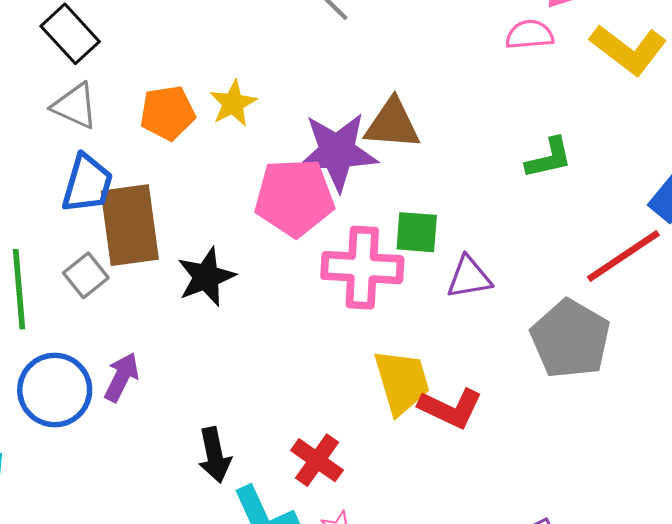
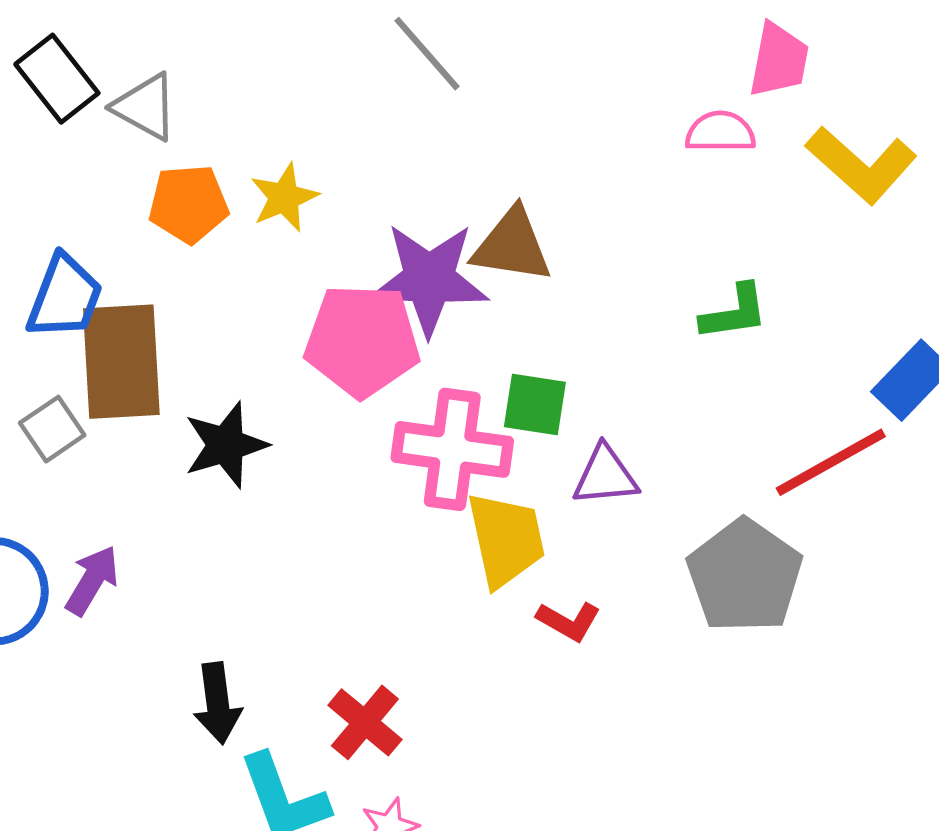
gray triangle: (75, 106) -> (145, 107), moved
yellow trapezoid: (402, 382) -> (506, 540), moved
red L-shape: (451, 408) -> (569, 621), moved, size x0.7

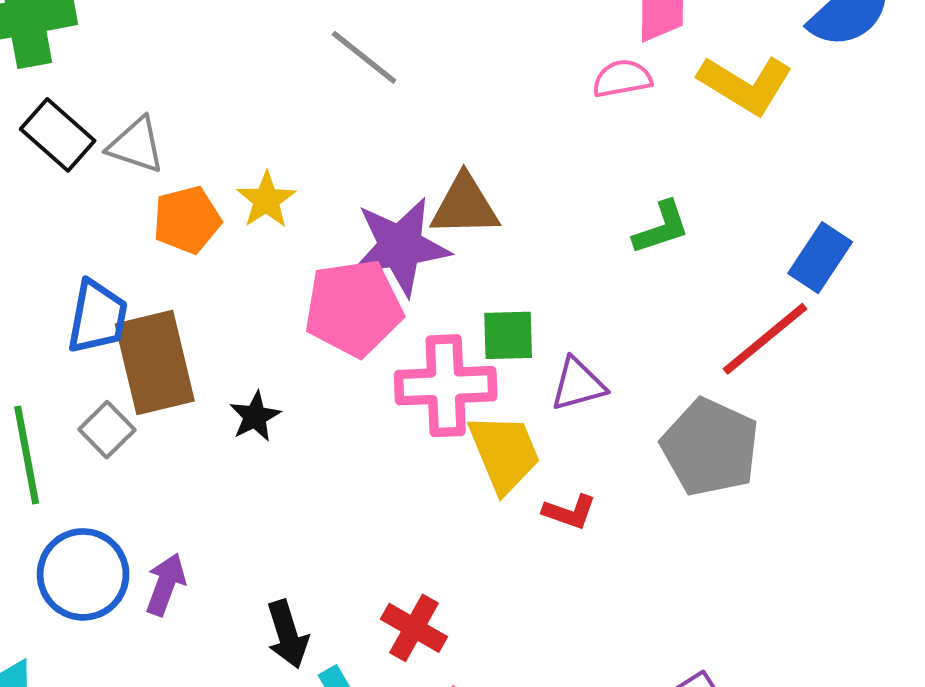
black star: (226, 445) -> (255, 416), size x0.7
purple arrow: (92, 580) -> (166, 584), moved

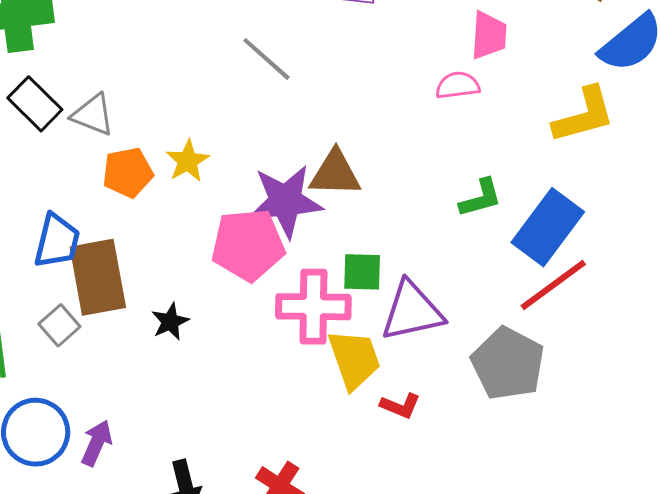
yellow L-shape: (745, 85) -> (584, 115), moved, turned -50
blue rectangle: (820, 258) -> (548, 227), moved, size x1.5
purple triangle: (578, 384) -> (412, 311), size x1.5

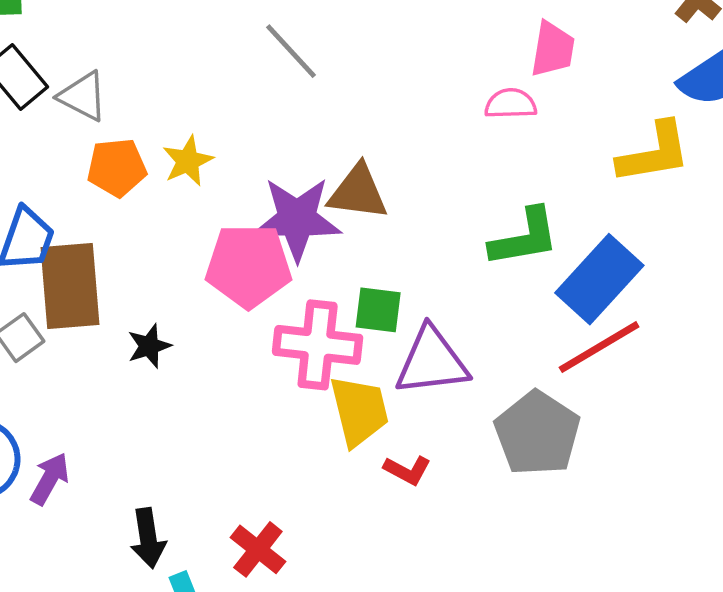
green L-shape: (481, 198) -> (524, 238), size x1.4

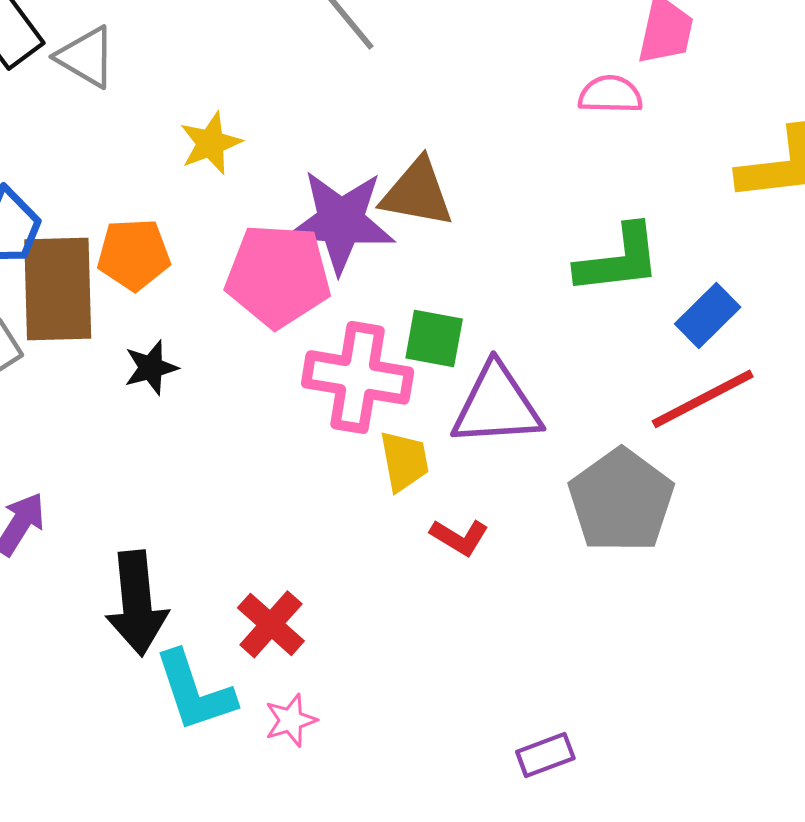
orange pentagon: (117, 168) -> (134, 254), moved
blue rectangle: (599, 279) -> (708, 316), size x0.6
yellow trapezoid: (359, 411) -> (404, 461), size x0.7
black arrow: (148, 538) -> (137, 603), size x1.4

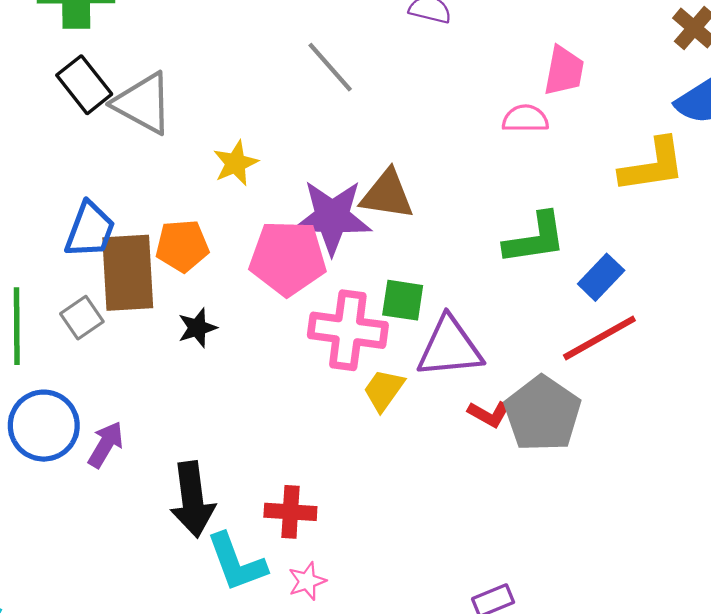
gray triangle: (86, 57) -> (143, 103), size x1.4
yellow trapezoid: (404, 461) -> (384, 390), turned -132
red L-shape: (459, 537) -> (489, 414), moved
red cross: (271, 624) -> (290, 512), turned -36

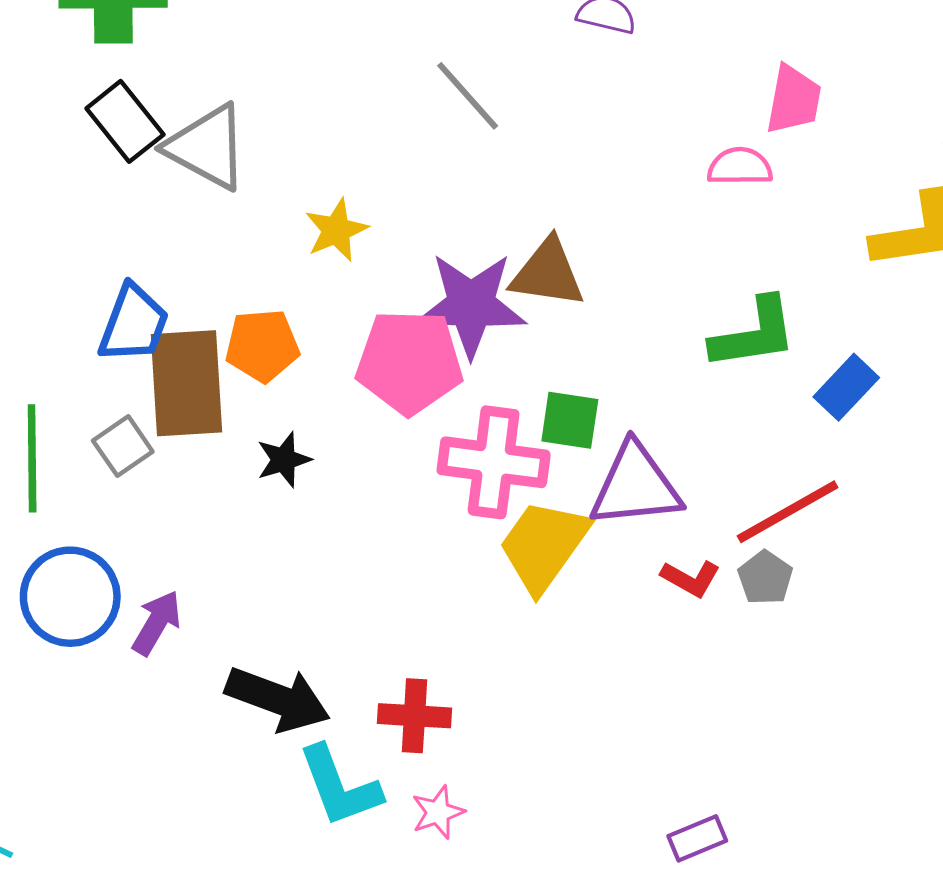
red line: (599, 338) -> (788, 512), moved
yellow trapezoid: (384, 390) -> (544, 545), size x1.6
gray pentagon: (543, 414) -> (765, 578), size x0.5
black arrow: (192, 499) -> (278, 699), turned -62

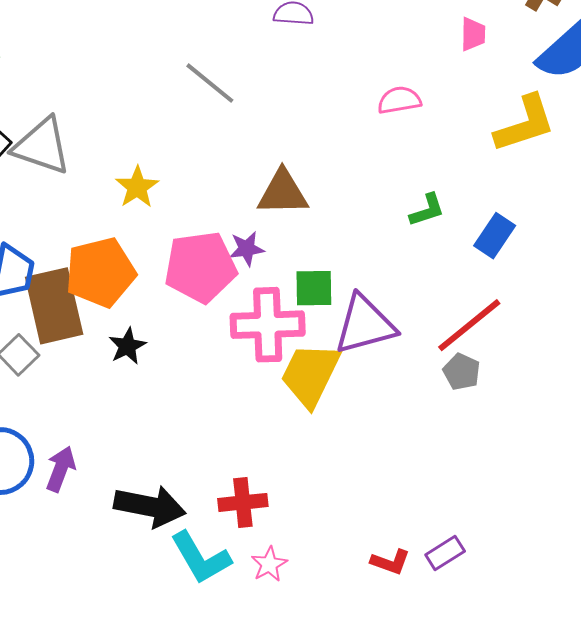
pink trapezoid: (794, 100) -> (473, 34), moved, size x0.7
purple star: (471, 305) -> (247, 249), moved, size x0.5
green L-shape: (754, 334) -> (427, 210), size x0.6
orange pentagon: (262, 346) -> (100, 272), size x1.4
red L-shape: (691, 578) -> (390, 562), moved

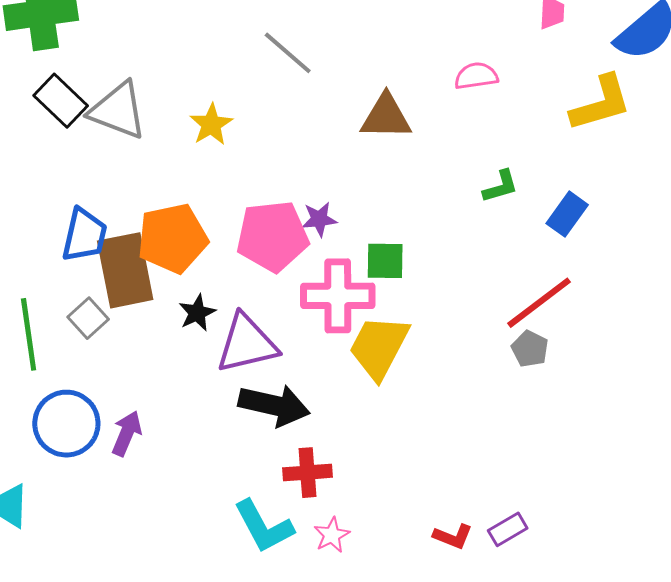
yellow star: (137, 187) -> (211, 124), moved
brown triangle: (283, 193) -> (386, 117), moved
purple triangle: (365, 325) -> (247, 344), moved
black arrow: (150, 506) -> (274, 405), moved

